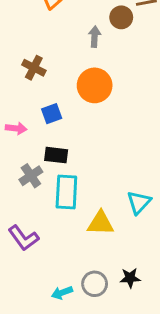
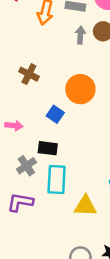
gray arrow: (95, 37) -> (80, 35), moved
blue square: (52, 114) -> (55, 114), moved, turned -36
purple L-shape: (24, 238) -> (20, 202), moved, turned 136

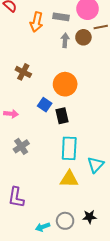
black rectangle: (48, 148) -> (62, 116), moved, turned 70
cyan rectangle: (57, 180) -> (69, 148), moved
purple L-shape: (20, 202) -> (16, 197), moved, turned -90

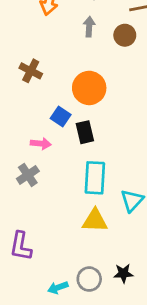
brown circle: (83, 37) -> (125, 35), moved
pink arrow: (11, 114) -> (41, 144), moved

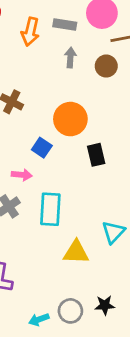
black rectangle: (85, 132) -> (96, 155), moved
cyan rectangle: (95, 178) -> (50, 209), moved

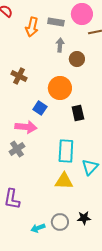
brown circle: (106, 66) -> (77, 59), moved
pink arrow: (22, 175) -> (26, 127), size x1.5
cyan rectangle: (50, 209) -> (66, 151), moved

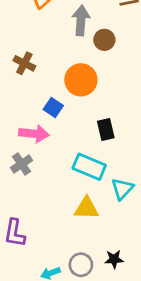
gray arrow: (60, 45) -> (81, 20), size x1.5
black rectangle: (78, 113) -> (106, 130), moved
cyan rectangle: (66, 151) -> (89, 167), turned -70

